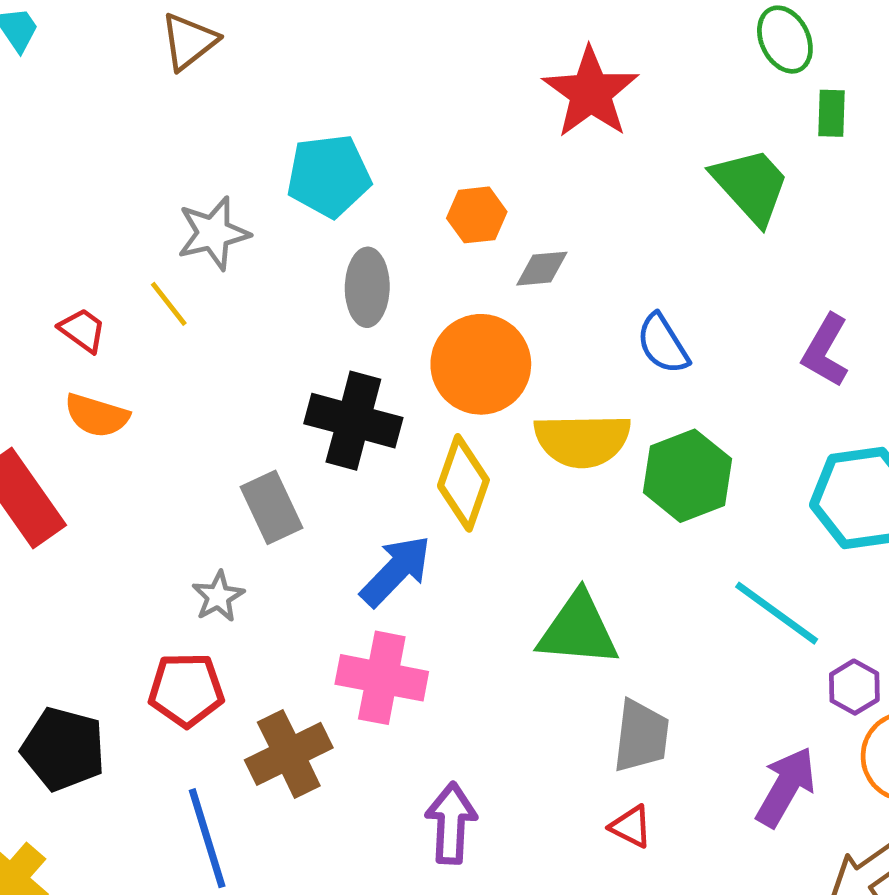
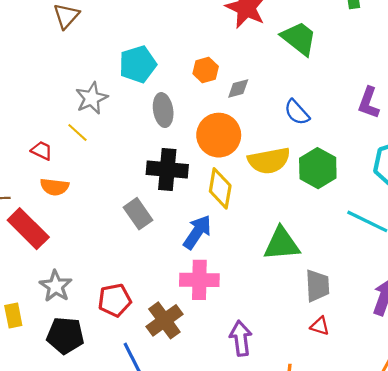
green trapezoid: (751, 186) -> (299, 38), moved
gray star: (218, 596) -> (56, 286), moved, size x1.4

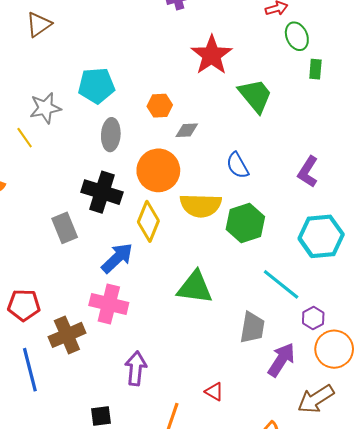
gray trapezoid: (317, 286) -> (252, 328), moved
red triangle: (320, 326) -> (214, 392), moved

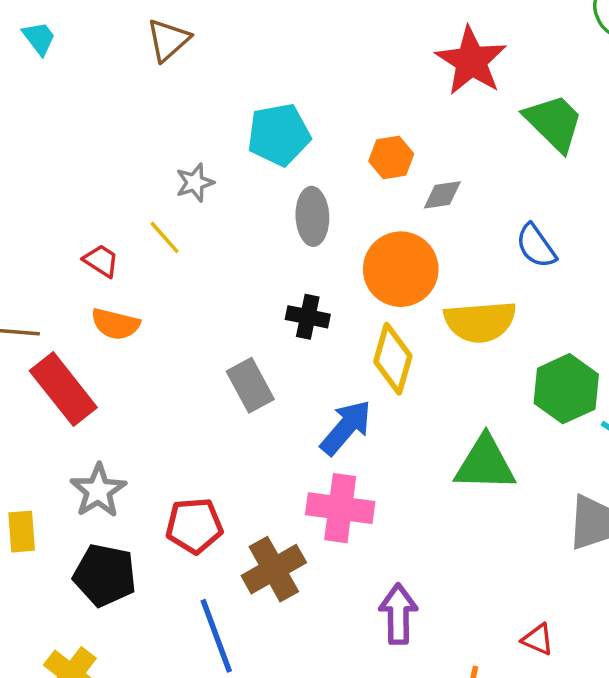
gray star: (45, 108) -> (195, 183), size x0.7
black cross: (102, 192) -> (308, 317), size x0.6
green hexagon: (245, 223) -> (566, 389), moved

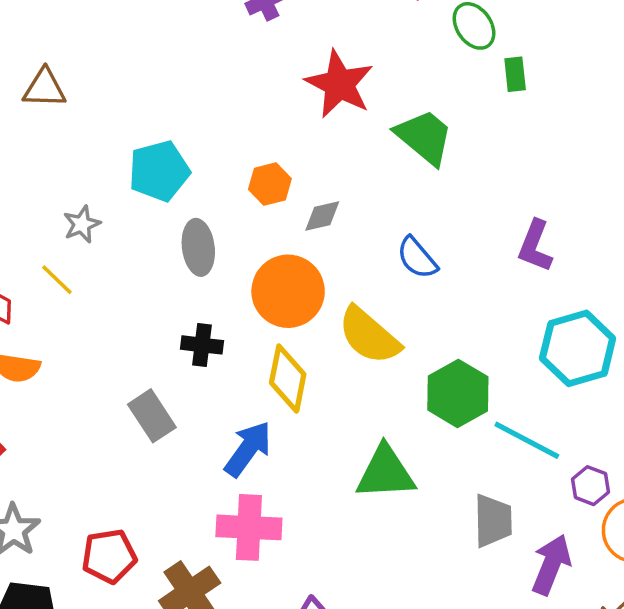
brown triangle: (168, 40) -> (45, 88), turned 48
yellow semicircle: (480, 322) -> (369, 336), turned 50

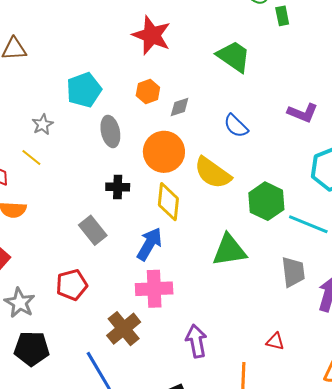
red star: (339, 84) -> (152, 35), moved
purple L-shape: (535, 246) -> (303, 113), turned -84
red pentagon: (109, 556) -> (72, 285), moved

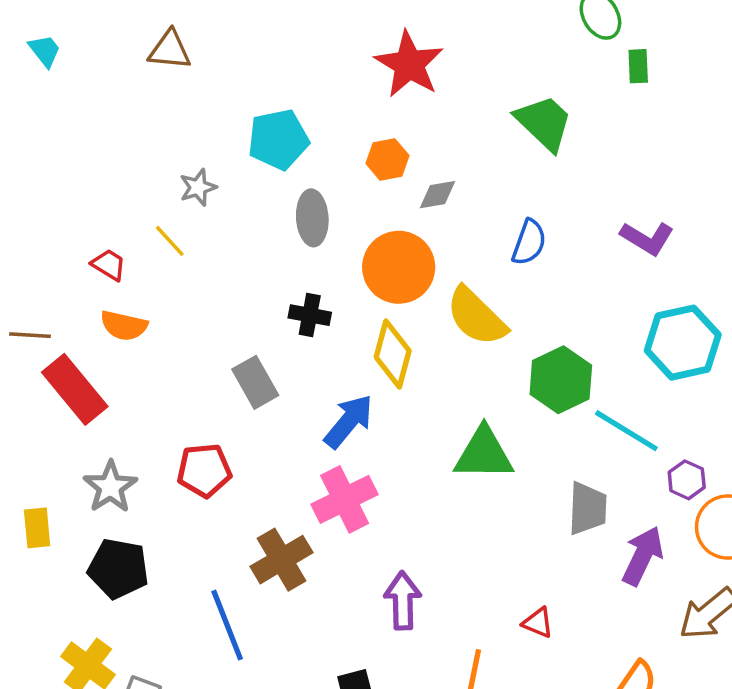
blue semicircle: (236, 126) -> (529, 242), turned -124
pink cross: (154, 289) -> (345, 499), turned -33

